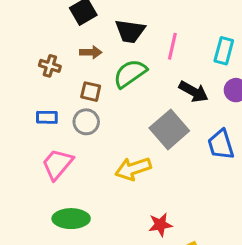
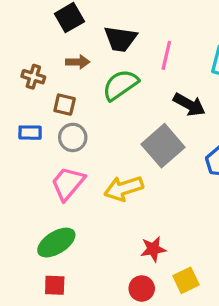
brown square: (91, 92) -> (65, 105), moved
pink trapezoid: (57, 164) -> (68, 183), moved
green ellipse: (71, 219) -> (56, 243), turned -32

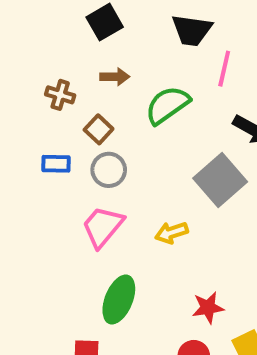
black trapezoid: (120, 39) -> (192, 30), moved
brown square: (65, 105) -> (99, 129), turned 30
yellow arrow: (124, 188) -> (171, 233), size x0.7
green ellipse: (56, 243) -> (119, 299), moved, turned -36

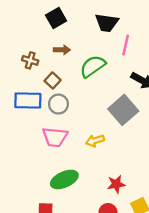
blue rectangle: (56, 164) -> (28, 101), size x1.6
pink trapezoid: (103, 227) -> (55, 137), turned -124
green ellipse: (119, 299) -> (64, 179), turned 44

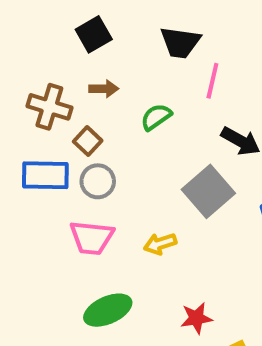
brown cross: (30, 60) -> (49, 107), size x1.5
green semicircle: (93, 66) -> (156, 117), size x0.7

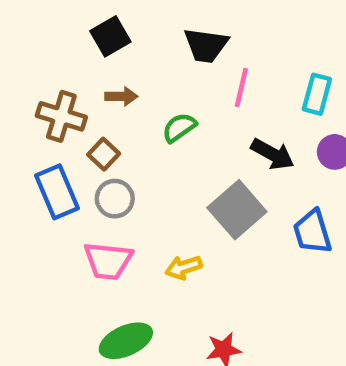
blue rectangle: (45, 175) -> (57, 192), turned 66

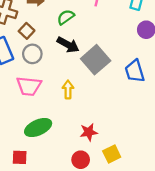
black arrow: (272, 154) -> (68, 45), moved
yellow arrow: (184, 267) -> (68, 90), turned 108

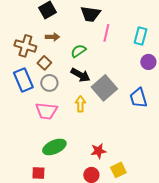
yellow arrow: (68, 90) -> (80, 104), moved

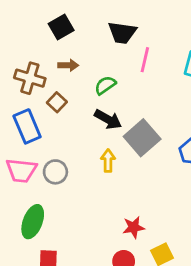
gray circle: (49, 83) -> (55, 172), moved
pink trapezoid: (46, 111) -> (21, 170), moved
green ellipse: (54, 147) -> (33, 222), moved, turned -45

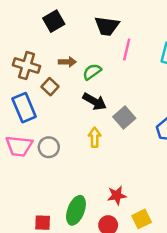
brown arrow: (68, 65) -> (67, 62), moved
gray square: (142, 138) -> (124, 118), size x0.7
green ellipse: (33, 222) -> (76, 210), moved

